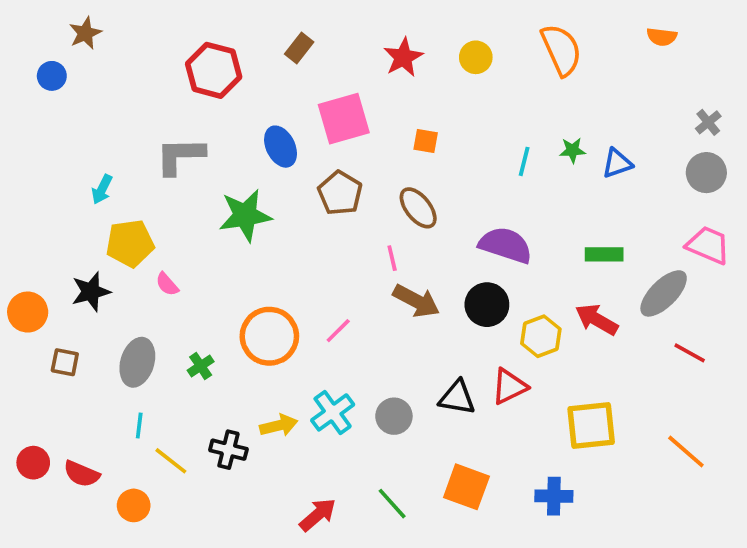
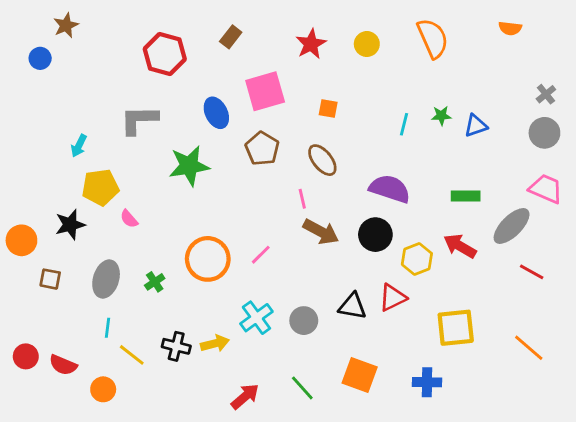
yellow arrow: (279, 425) -> (215, 343), moved

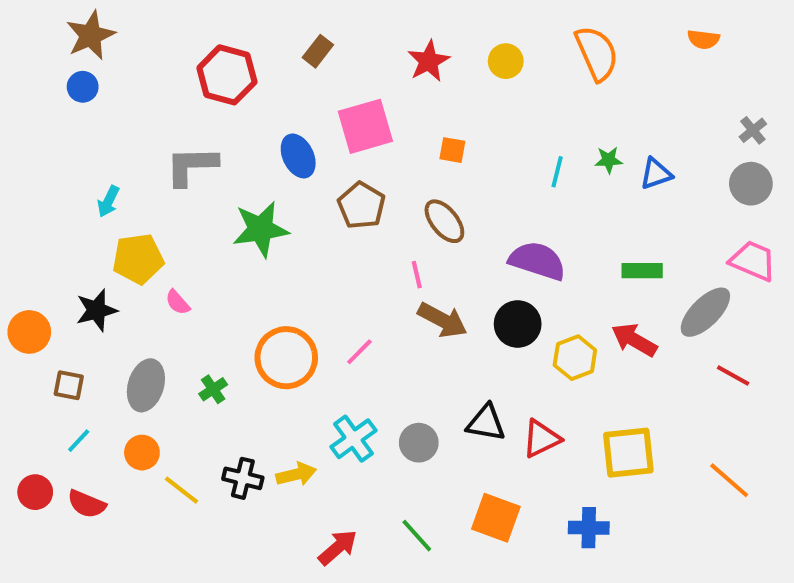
brown star: (66, 25) -> (91, 35), size x1.4
blue circle: (40, 58) -> (83, 87), moved
red triangle: (393, 298) -> (541, 439), moved
cyan line: (107, 328) -> (79, 441), moved, turned 36
orange circle: (103, 389) -> (142, 453), moved

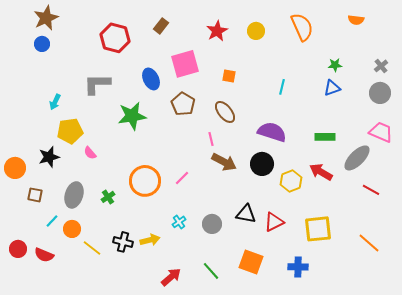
green star: (609, 160) -> (335, 65), moved
cyan cross: (354, 439) -> (179, 222), size x0.6
cyan line: (79, 441) -> (52, 221), moved

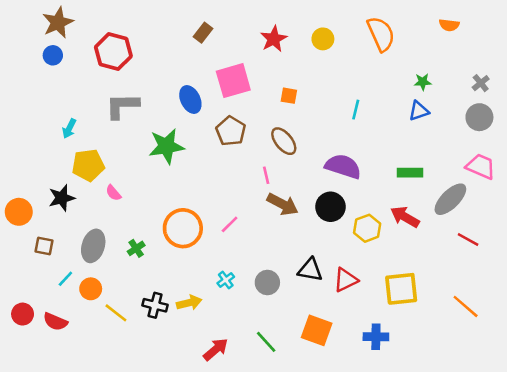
red hexagon: (115, 38) -> (113, 52), moved

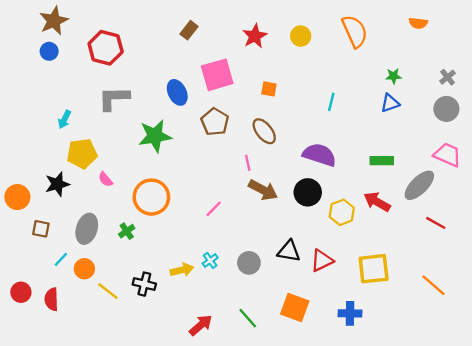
orange circle: (183, 228) -> (151, 197), moved
yellow arrow: (189, 303) -> (182, 270), moved
red semicircle: (55, 322) -> (51, 299), turned 65

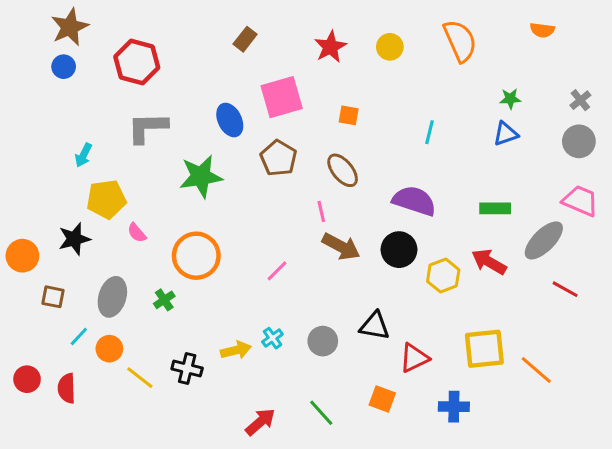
red triangle: (322, 261) -> (414, 358), moved
orange line: (433, 285) -> (536, 370), moved
orange square: (295, 308) -> (382, 399), size x0.7

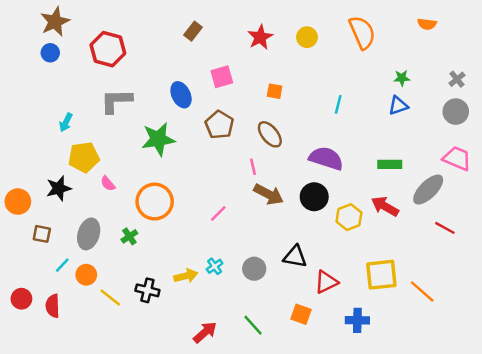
pink square: (282, 97) -> (222, 77), size x0.7

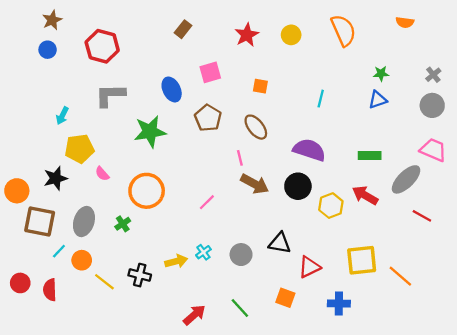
brown star: (55, 22) -> (52, 20), size x0.7
brown square: (42, 234) -> (40, 222), size x1.8

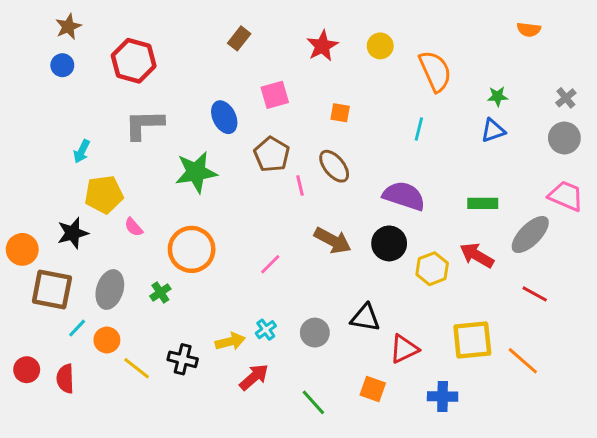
orange semicircle: (343, 30) -> (435, 71), moved
pink line: (240, 158) -> (300, 186), moved
red line: (422, 216) -> (535, 294), moved
red arrow: (194, 315) -> (254, 377), moved

